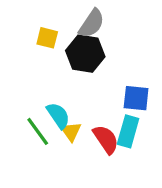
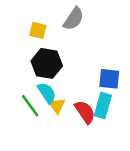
black hexagon: (85, 54) -> (47, 63), moved

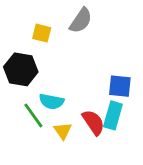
black hexagon: (47, 63) -> (21, 69), moved
cyan semicircle: (47, 93) -> (52, 101), turned 135
yellow triangle: (57, 106) -> (63, 131), moved

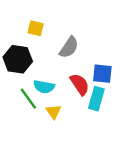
gray semicircle: (81, 21) -> (69, 47), moved
red semicircle: (93, 122) -> (80, 84), moved

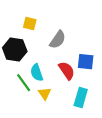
cyan semicircle: (44, 87) -> (37, 73), turned 60
cyan rectangle: (96, 99) -> (81, 98), moved

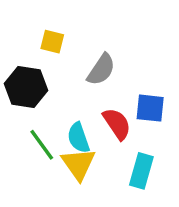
cyan semicircle: (37, 73) -> (78, 138), moved
yellow triangle: (45, 94) -> (78, 164), size x1.5

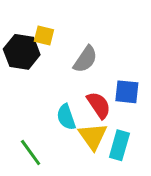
black hexagon: (26, 87) -> (22, 52), moved
green line: (42, 145) -> (31, 153), moved
yellow triangle: (78, 164) -> (93, 136), moved

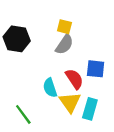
yellow square: (44, 36) -> (64, 27), moved

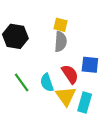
gray semicircle: (64, 44) -> (61, 42), turned -30
green line: (23, 114) -> (22, 83), moved

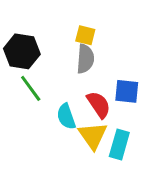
green line: (22, 83) -> (31, 88), moved

